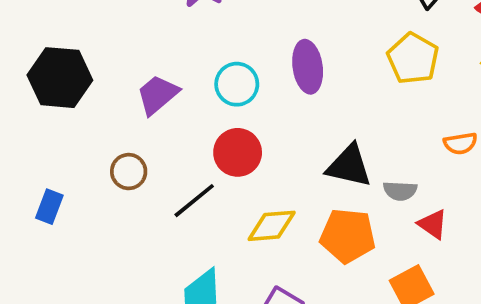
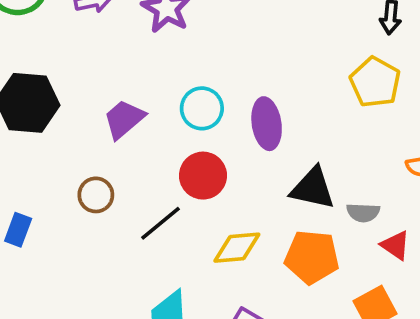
purple ellipse: (308, 67) -> (267, 124), moved

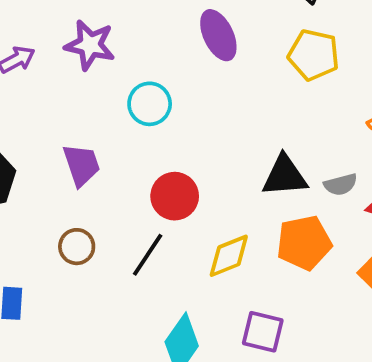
cyan circle: (202, 108) -> (150, 104), moved
purple trapezoid: (124, 119) -> (81, 165), turned 129
purple ellipse: (267, 124) -> (218, 35), moved

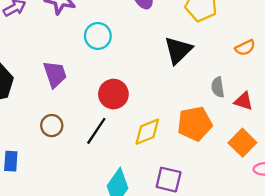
black triangle: (285, 176) -> (178, 50), moved, turned -40
gray semicircle: (341, 185) -> (218, 87), turned 96

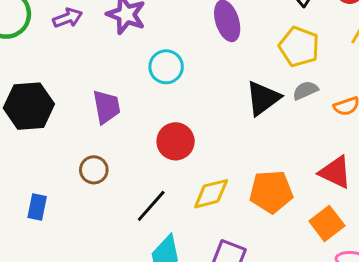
gray semicircle: (218, 87) -> (305, 90), moved, turned 66
red triangle: (243, 101) -> (335, 172), size x1.4
black line: (96, 131) -> (151, 206), moved

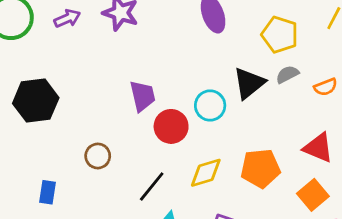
cyan circle: (166, 67) -> (210, 106), moved
purple trapezoid: (106, 107) -> (143, 96), moved

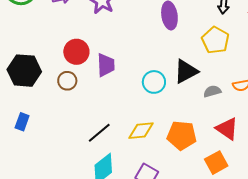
gray semicircle: (287, 74) -> (212, 91), moved
black hexagon: (36, 101) -> (24, 71), moved
red circle: (171, 126) -> (76, 52), moved
brown circle: (98, 156) -> (67, 81), moved

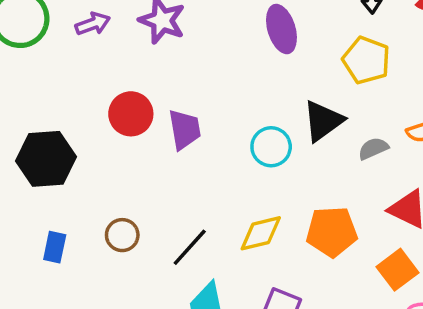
brown circle: (67, 81) -> (122, 235), moved

